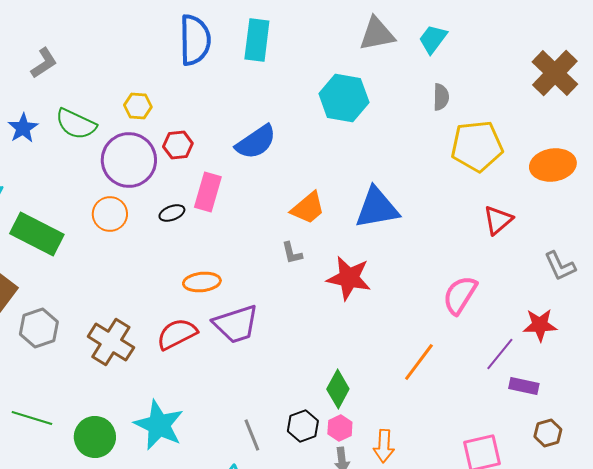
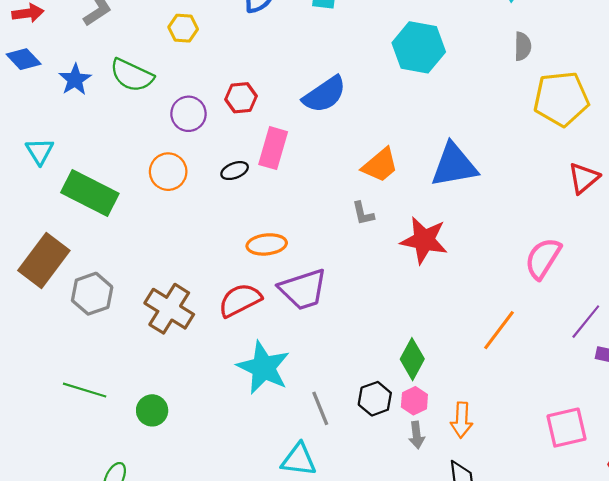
yellow hexagon: (138, 106) -> (183, 28), moved
purple circle: (129, 160) -> (188, 114), size x0.6
cyan star: (159, 425) -> (263, 368), moved
green circle: (95, 437) -> (152, 410), size x0.7

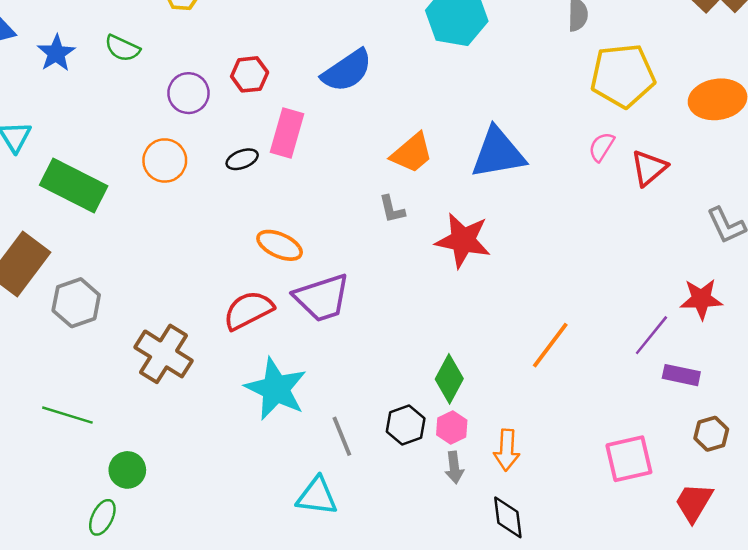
green semicircle: (132, 75) -> (122, 48), size x0.7
orange ellipse: (267, 244) -> (280, 245), turned 30
pink semicircle: (543, 258) -> (601, 147), moved, size x0.6
brown cross: (169, 309) -> (164, 354), moved
green circle: (152, 410) -> (127, 470), moved

